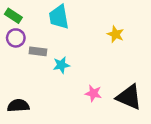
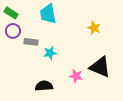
black triangle: (129, 97) -> (100, 67), moved
black semicircle: (18, 106) -> (44, 86), moved

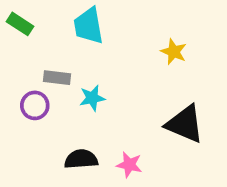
purple circle: (13, 31) -> (35, 105), moved
pink star: (76, 76) -> (129, 165), moved

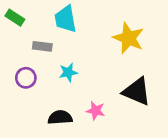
yellow star: (174, 52) -> (128, 38), size x1.6
gray rectangle: (57, 78) -> (42, 46), moved
pink star: (129, 165) -> (96, 111), moved

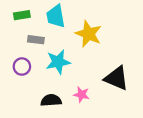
green rectangle: (15, 18) -> (22, 15), moved, turned -42
yellow star: (128, 38) -> (88, 34), moved
cyan star: (68, 72) -> (58, 62), size x1.5

